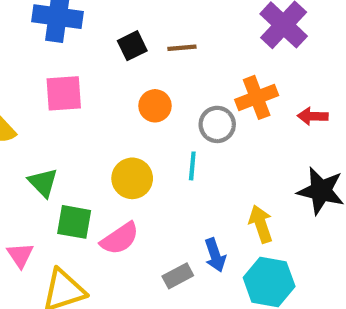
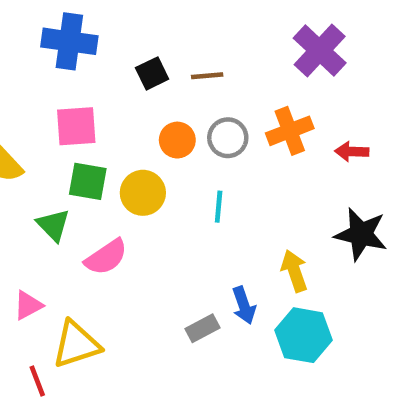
gray circle: (217, 124) -> (228, 138), moved
yellow circle: (132, 178) -> (143, 193), moved
green square: (74, 222) -> (88, 181), moved
pink semicircle: (120, 239) -> (106, 257), moved
pink triangle: (20, 255) -> (28, 305), turned 36

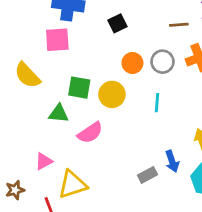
brown line: (207, 76) -> (179, 25), moved
pink square: (76, 126) -> (57, 40), moved
green triangle: (53, 225) -> (59, 114), turned -40

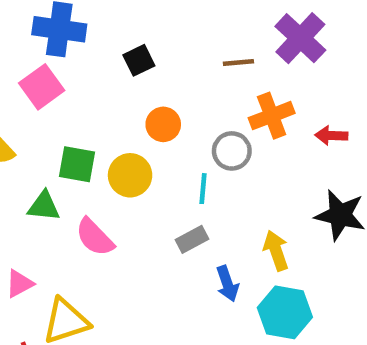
pink square: (57, 40) -> (42, 87), turned -32
gray circle: (162, 62) -> (232, 151), moved
pink semicircle: (90, 133) -> (95, 237), turned 80
gray rectangle: (147, 175) -> (192, 239), moved

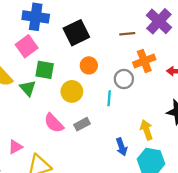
black square: (139, 60) -> (76, 33), size x1.6
green square: (77, 164) -> (45, 70), moved
green triangle: (44, 206) -> (28, 88), moved, turned 42
gray rectangle: (192, 239) -> (82, 124), moved

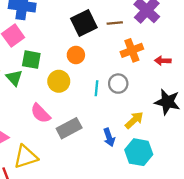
black square: (76, 33) -> (84, 23), moved
gray circle: (124, 79) -> (118, 84), moved
gray rectangle: (82, 124) -> (69, 128), moved, size x1.5
yellow arrow: (146, 130) -> (134, 120), turned 66

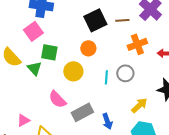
blue arrow: (109, 137) -> (107, 121), moved

